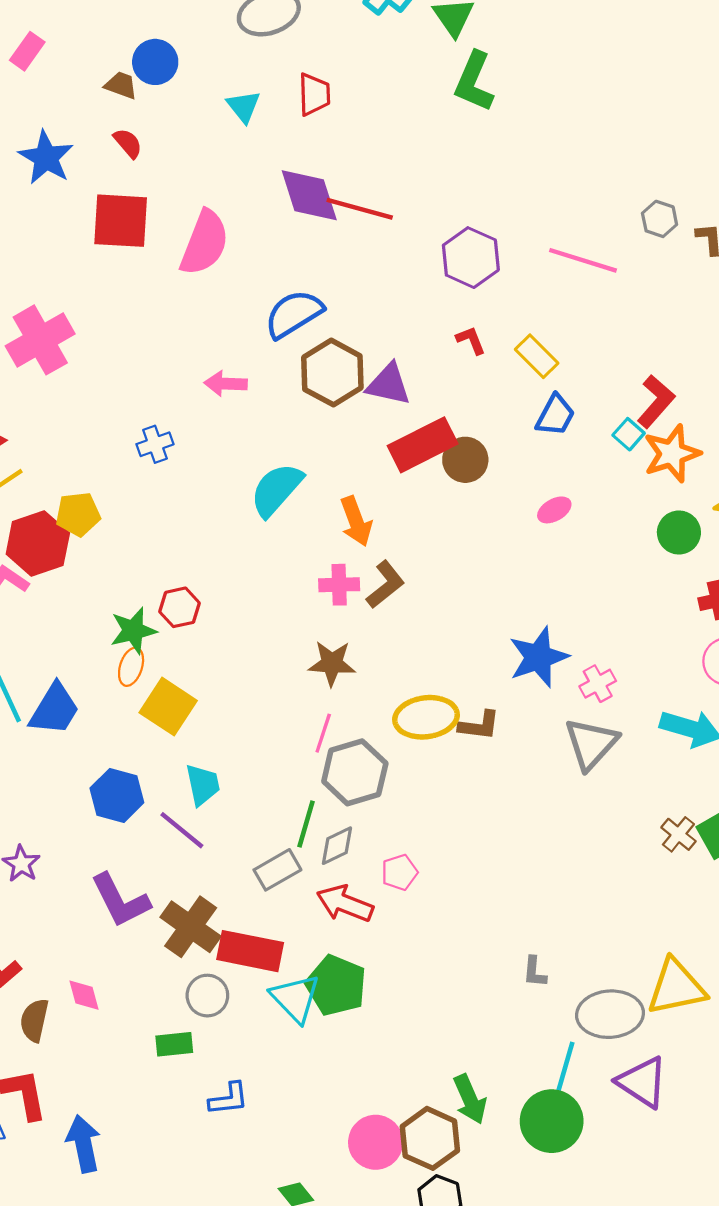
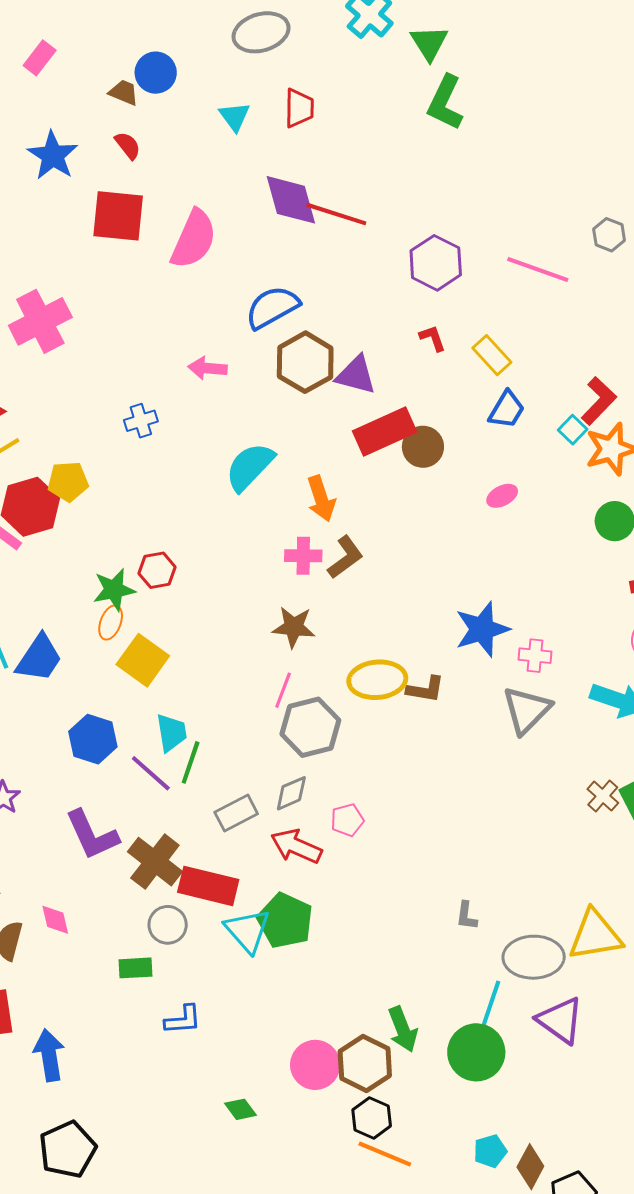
pink cross: (598, 684) -> (535, 656), turned 32
green line: (306, 824) -> (191, 762), moved

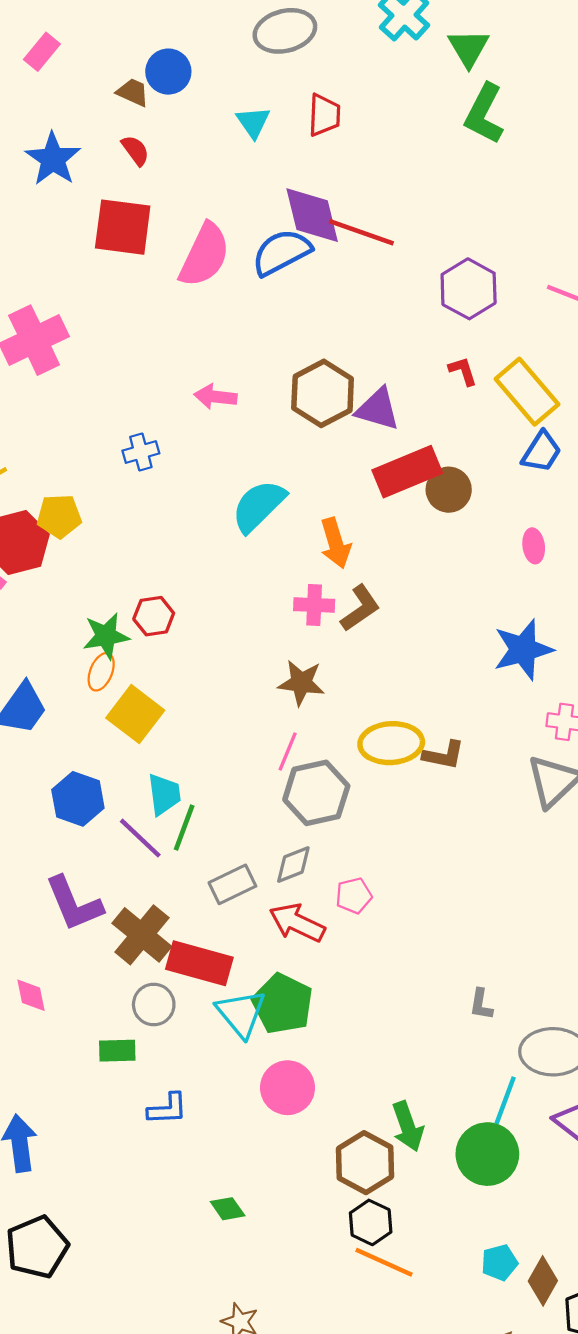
blue semicircle: (272, 307) -> (282, 252), moved
yellow rectangle: (492, 355) -> (527, 392), size x1.5
pink ellipse: (502, 496) -> (534, 546), turned -72
blue star: (482, 629) -> (523, 650), moved
pink circle: (315, 1065) -> (288, 1088), moved

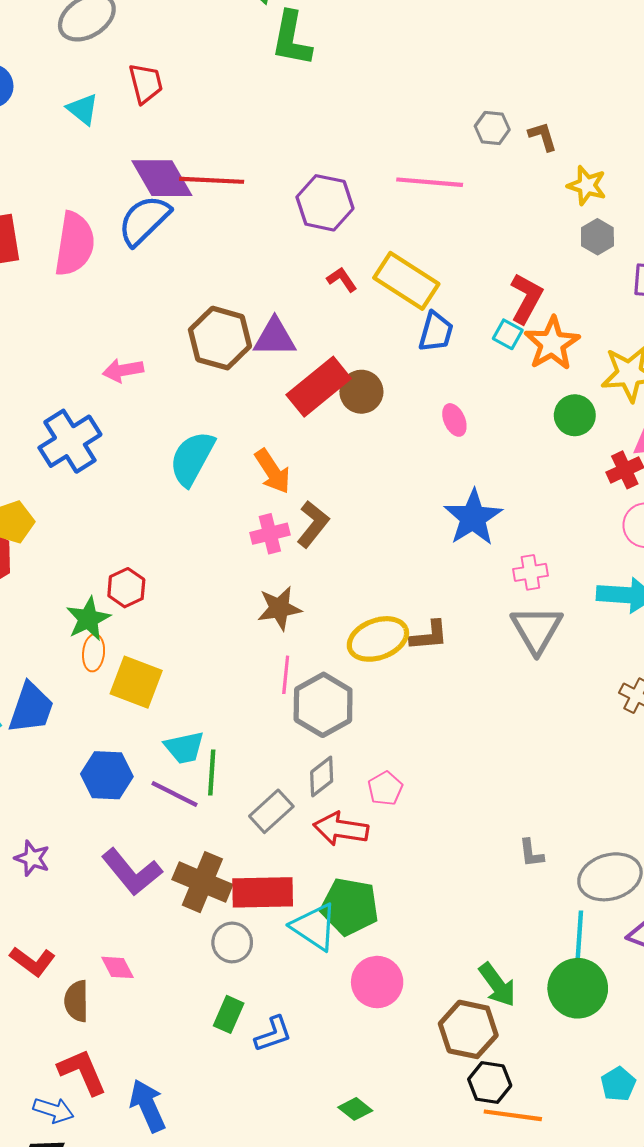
blue cross: (141, 452) -> (70, 441), size x1.8
cyan trapezoid: (164, 794) -> (184, 748), turned 102
green rectangle: (117, 1051) -> (229, 1014), moved, turned -48

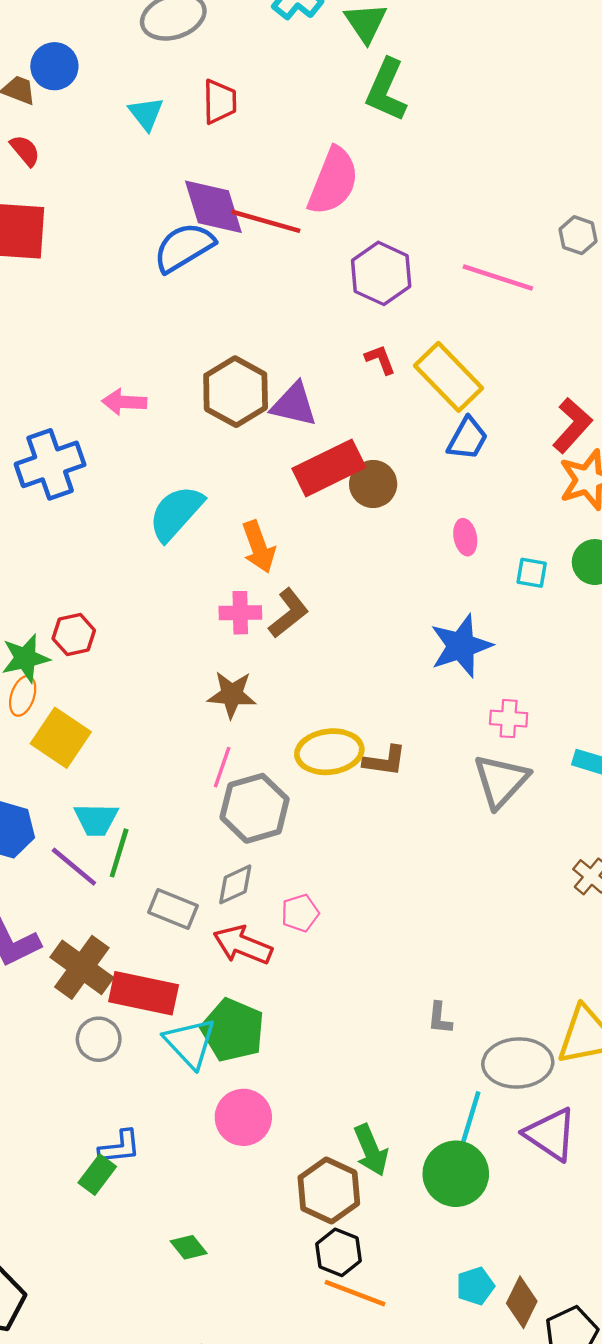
pink semicircle: (74, 244) -> (333, 181), moved
cyan square: (508, 334) -> (532, 573), moved, turned -32
gray rectangle: (271, 811) -> (173, 909), turned 51
green rectangle: (229, 1014) -> (97, 1175), moved

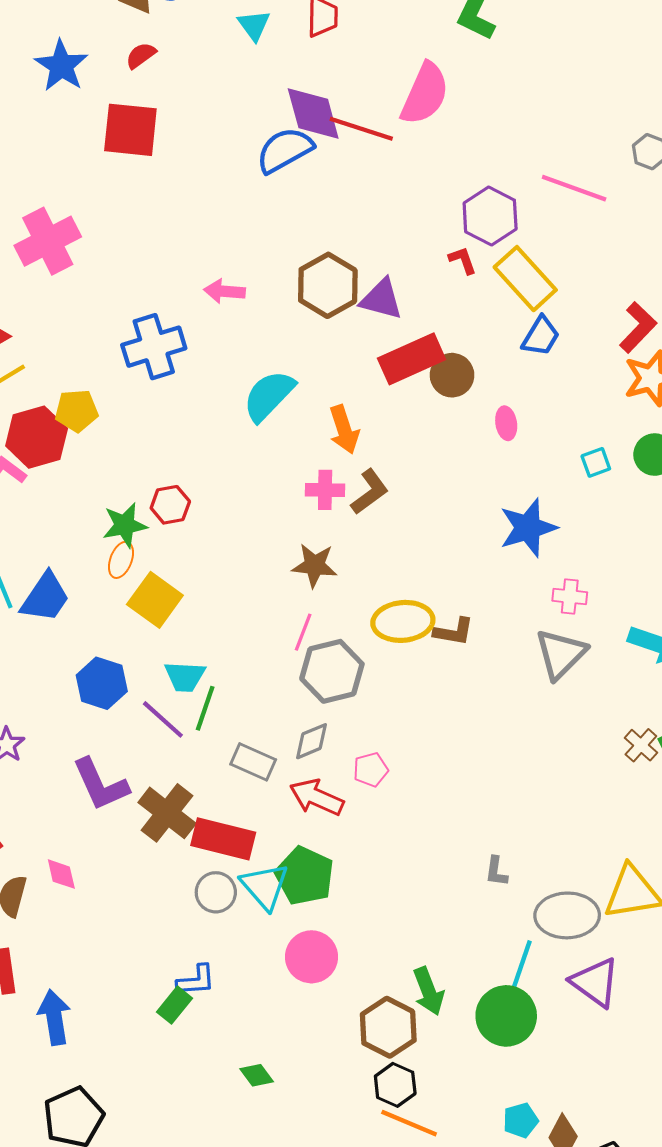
red semicircle: (25, 150) -> (141, 55), turned -88
purple hexagon: (381, 273) -> (490, 216), moved
pink ellipse: (465, 537) -> (506, 423), moved
cyan square: (532, 573) -> (596, 462), turned -32
gray circle: (99, 1039) -> (216, 892), moved

